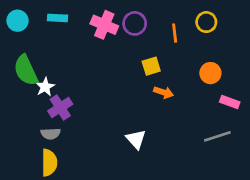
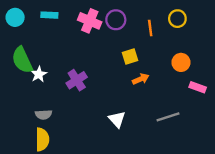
orange arrow: (164, 92) -> (141, 79), turned -42
purple cross: (60, 107) -> (77, 80), moved
gray line: (217, 136) -> (168, 117), moved

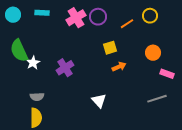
pink cross: (90, 21) -> (76, 18), turned 36
orange line: (150, 28) -> (127, 24), turned 64
gray line: (168, 117) -> (157, 99), moved

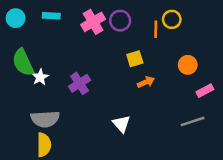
yellow circle: (150, 16) -> (172, 19), moved
orange line: (127, 24) -> (156, 29), turned -56
pink rectangle: (167, 74) -> (205, 91), turned -48
gray semicircle: (37, 97) -> (45, 119), size x1.6

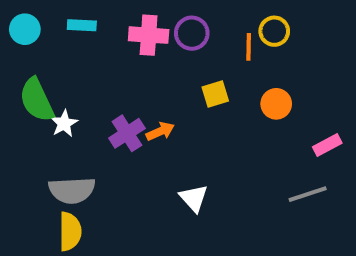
pink cross: (93, 22) -> (149, 35), turned 35
orange circle: (188, 65) -> (276, 104), moved
orange arrow: (146, 82) -> (160, 131), moved

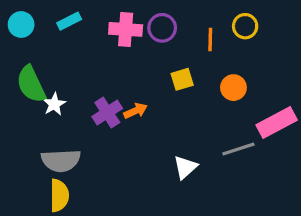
cyan rectangle: (82, 25) -> (69, 21), turned -30
yellow circle: (274, 31) -> (245, 26), moved
pink rectangle: (327, 145) -> (277, 122), size x1.6
gray line: (308, 194) -> (238, 149), moved
white triangle: (194, 198) -> (185, 167), moved, turned 30

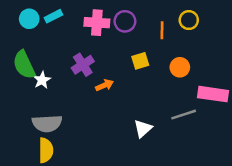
cyan circle: (21, 25) -> (29, 19), moved
purple cross: (107, 112) -> (83, 65), moved
pink rectangle: (277, 122) -> (213, 94), turned 36

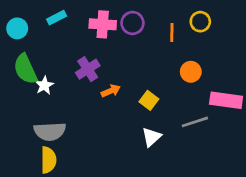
cyan circle: (29, 19) -> (17, 28), moved
yellow square: (140, 61) -> (149, 100), moved, turned -36

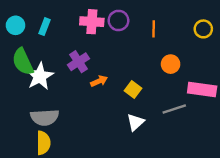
cyan rectangle: (57, 18) -> (45, 27), moved, turned -42
yellow circle: (200, 22) -> (203, 29), moved
white star: (44, 85) -> (40, 76), size x1.6

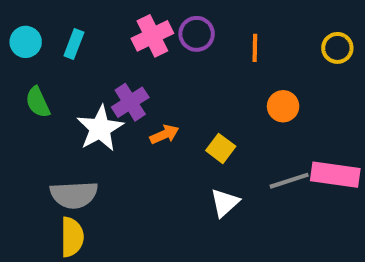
pink cross: (92, 22) -> (152, 36), turned -30
green semicircle: (23, 62) -> (38, 102), size x0.7
white star: (40, 76) -> (100, 128), moved
pink rectangle: (202, 90) -> (335, 175), moved

